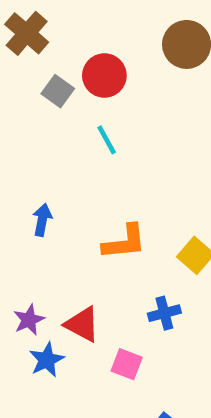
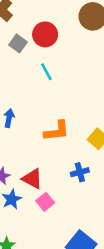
pink square: (127, 364) -> (45, 202), moved, turned 30

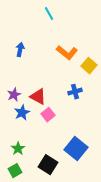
orange L-shape: (57, 131) -> (67, 53), moved, turned 45

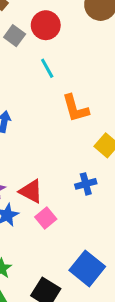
orange L-shape: (67, 53) -> (75, 108), moved, turned 35

